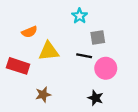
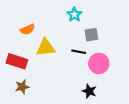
brown star: (43, 94) -> (22, 87), moved

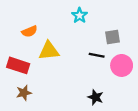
gray square: (91, 35) -> (113, 37), moved
black line: (79, 52) -> (97, 55), moved
pink circle: (99, 63) -> (122, 65), moved

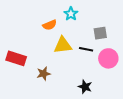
orange semicircle: (30, 31) -> (50, 25), moved
yellow triangle: (49, 51) -> (63, 45), moved
brown star: (24, 93) -> (44, 74), moved

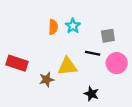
cyan star: (71, 14) -> (73, 26), moved
orange semicircle: (50, 25) -> (53, 27), turned -64
yellow triangle: (63, 45) -> (67, 66), moved

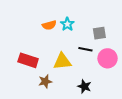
orange semicircle: (53, 27) -> (49, 25), turned 72
red rectangle: (17, 63) -> (28, 60), moved
brown star: (47, 80) -> (45, 81), moved

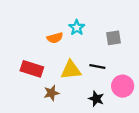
orange semicircle: (49, 25) -> (55, 38), moved
black line: (85, 49) -> (97, 67), moved
pink circle: (108, 58) -> (123, 86), moved

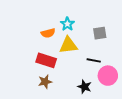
black line: (97, 67) -> (94, 60), moved
red rectangle: (32, 69) -> (46, 60), moved
yellow triangle: (71, 70) -> (68, 45), moved

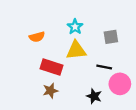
orange semicircle: (48, 33) -> (37, 37), moved

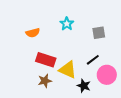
yellow triangle: (76, 50) -> (68, 70), moved, turned 30
black line: (104, 67) -> (93, 60), turned -48

